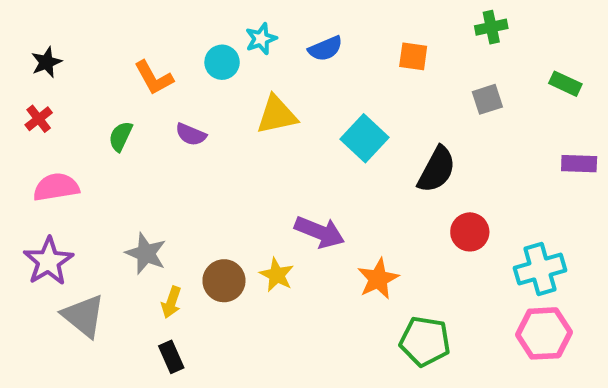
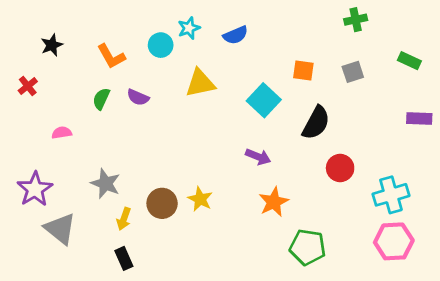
orange square: (413, 56) -> (303, 70), moved
black star: (46, 62) -> (52, 45), moved
green semicircle: (121, 136) -> (101, 99), moved
pink semicircle: (56, 187) -> (62, 133), moved, size x0.6
purple arrow: (320, 232) -> (258, 157), moved, size x0.7

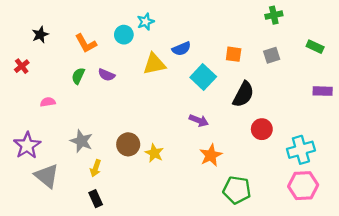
blue semicircle: (236, 35) -> (181, 49), moved
brown circle: (162, 203) -> (128, 144), moved

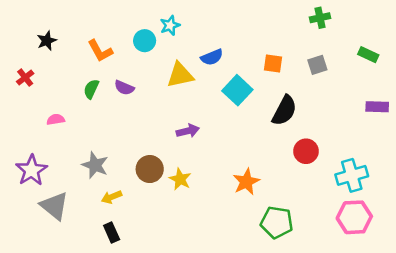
purple arrow: (199, 120) -> (188, 131), moved, turned -36
yellow arrow: (96, 168) -> (112, 197), turned 49

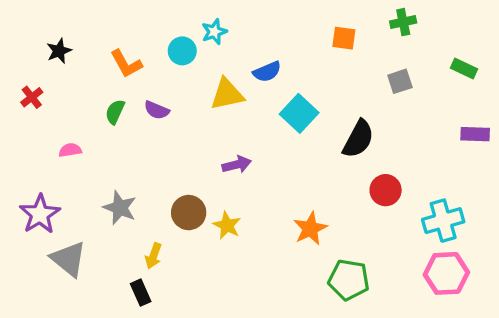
orange square: (273, 64) -> (344, 38), moved
yellow arrow: (112, 197) -> (153, 256), moved, turned -48

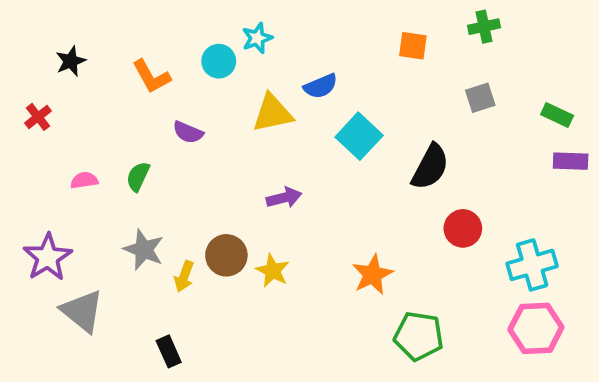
green rectangle: (464, 68) -> (557, 115), moved
green semicircle: (115, 112) -> (138, 177), moved
yellow arrow: (153, 256) -> (184, 276), moved

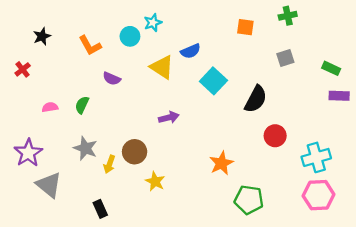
yellow triangle: (273, 113) -> (162, 67), turned 45
yellow star: (273, 271) -> (155, 181), moved

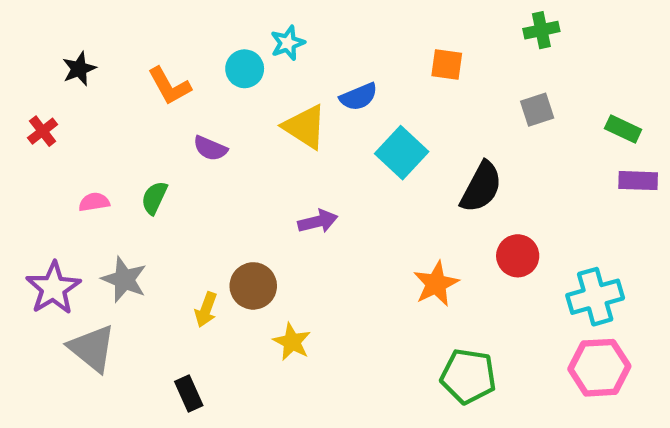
orange square: (245, 27) -> (447, 64), moved
gray star: (85, 148) -> (124, 279), moved
orange star: (221, 163) -> (436, 284), moved

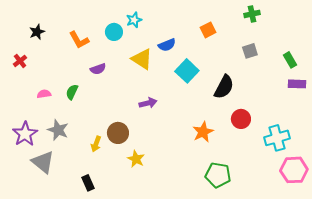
orange square: (447, 64) -> (208, 30), turned -35
green rectangle: (623, 129) -> (290, 60), turned 35
purple semicircle: (210, 148) -> (98, 69), turned -42
pink hexagon: (599, 368) -> (294, 170), moved

